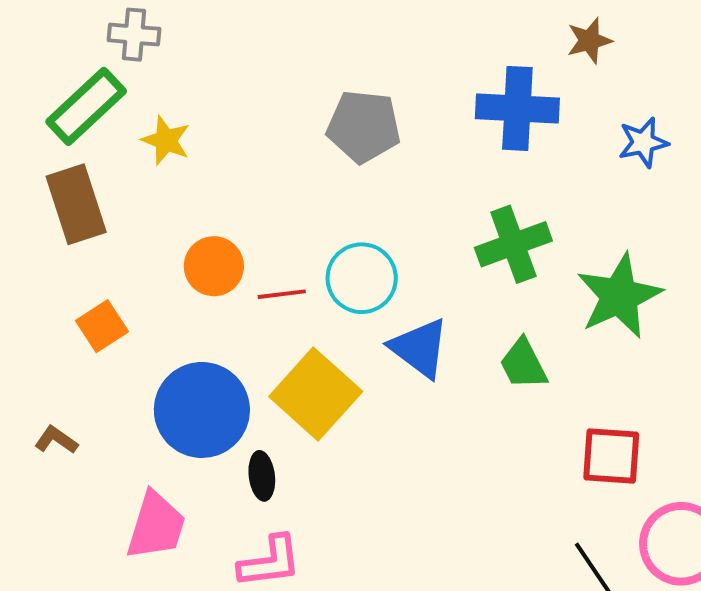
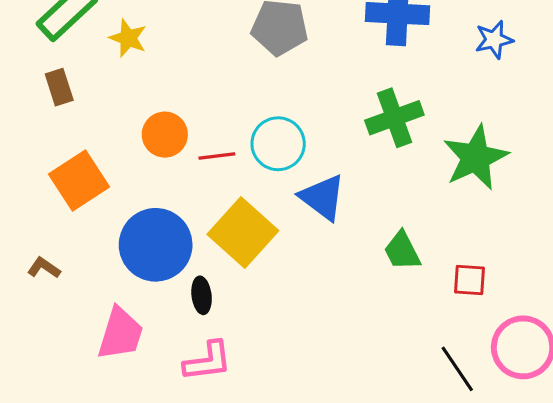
brown rectangle: (76, 204) -> (59, 87), size x0.6
orange square: (102, 326) -> (79, 180), size x1.5
green trapezoid: (523, 364) -> (402, 251), moved
red square: (611, 456) -> (469, 280), size x0.7

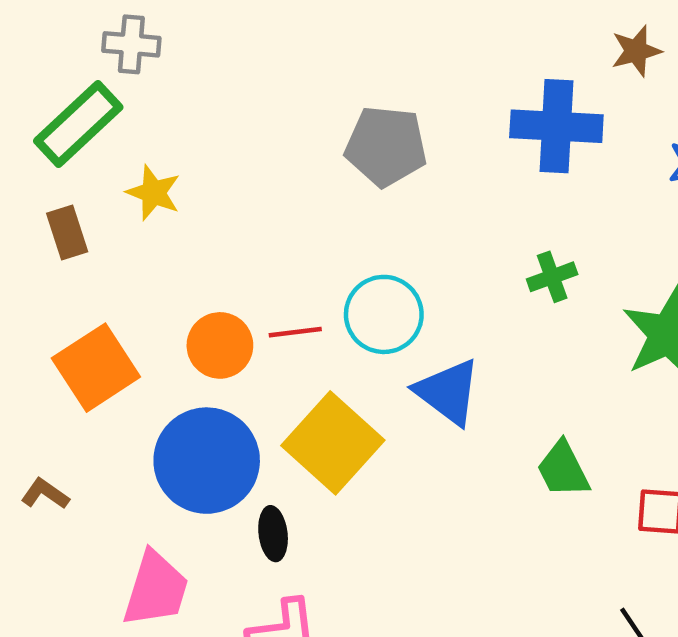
yellow star: (128, 38) -> (153, 193), moved
green cross: (394, 118) -> (552, 277), size x0.6
orange circle: (165, 135) -> (220, 345), moved

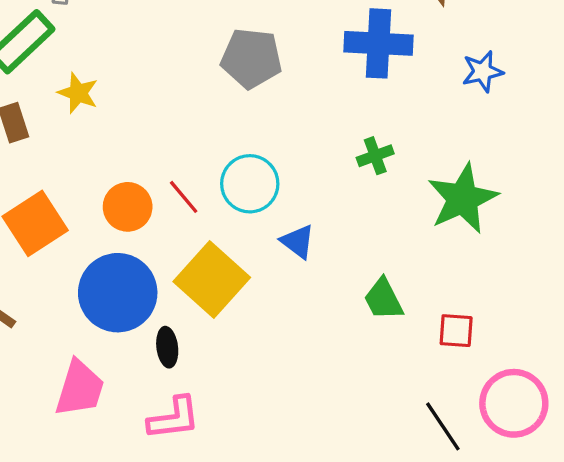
red line: (295, 332) -> (184, 197), turned 57
blue triangle: (448, 392) -> (298, 242), size x0.7

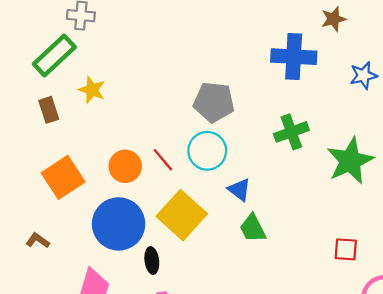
gray pentagon: (251, 58) -> (214, 102), moved
green cross: (375, 156) -> (291, 132), size x1.4
green trapezoid: (383, 299) -> (253, 228), moved

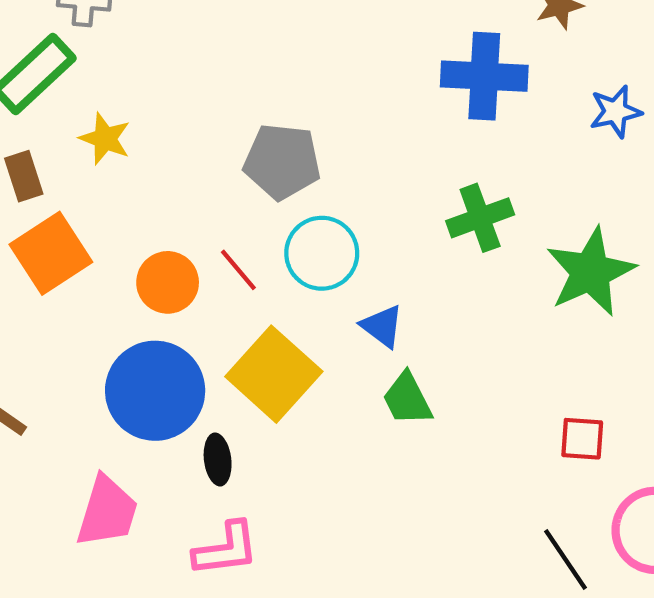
gray pentagon: (214, 102) -> (282, 162), moved
orange square: (63, 177) -> (51, 253), moved

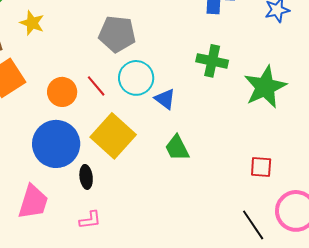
green cross: (480, 218) -> (212, 61), turned 32
blue triangle: (382, 326) -> (165, 99), moved
pink L-shape: (226, 549) -> (90, 220), size x0.7

